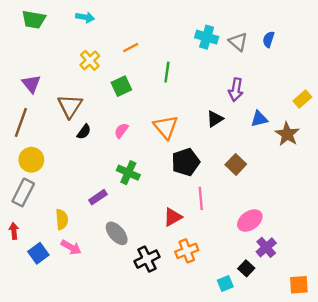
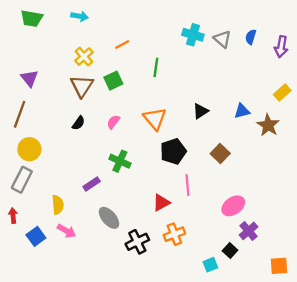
purple arrow: (236, 90) -> (281, 47), moved
brown triangle: (70, 106) -> (82, 86), moved

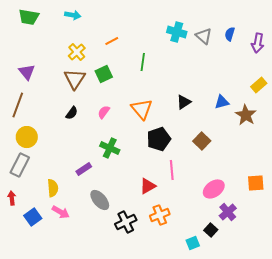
orange square: (279, 266) -> (256, 183), moved

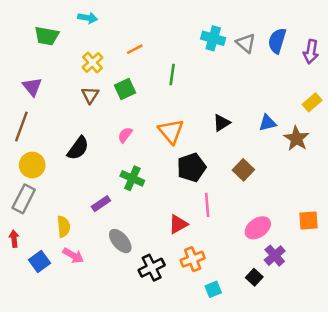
green trapezoid: (29, 17) -> (47, 36), moved
blue semicircle: (230, 34) -> (277, 41), size x1.5
brown triangle: (75, 79) -> (90, 95), size x0.7
black semicircle: (72, 113) -> (78, 148), moved, size x1.5
cyan square: (193, 243) -> (213, 289), moved

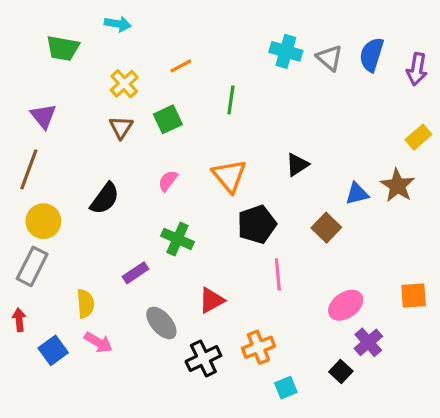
blue triangle: (267, 123) -> (357, 194), moved
red triangle: (178, 224) -> (212, 300), moved

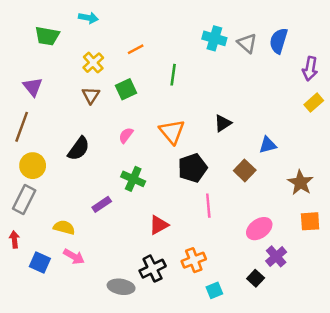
purple arrow: (417, 69) -> (310, 69), moved
brown star: (397, 186) -> (300, 183), moved
yellow semicircle: (85, 304) -> (64, 227), turned -70
gray ellipse: (161, 323) -> (121, 287), moved, turned -40
blue square: (53, 350) -> (40, 263), turned -30

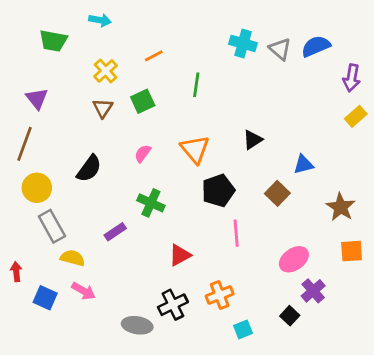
blue semicircle: (279, 41) -> (316, 46), turned 50
gray rectangle: (24, 200) -> (52, 226), moved, turned -56

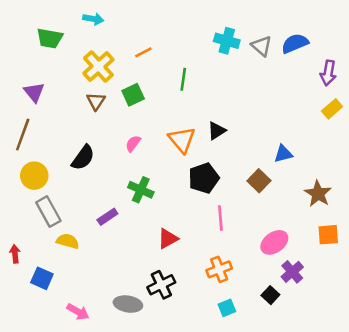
yellow cross: (106, 71) -> (98, 66), size x1.4
black triangle: (253, 140) -> (217, 131), moved
pink arrow: (84, 291) -> (78, 312), moved
orange cross: (220, 295) -> (219, 269), moved

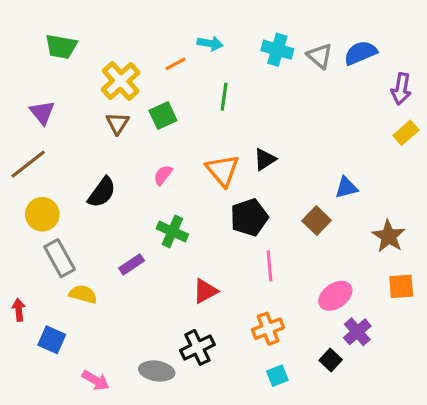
cyan arrow: (93, 19) -> (210, 43), moved
brown line: (23, 135) -> (28, 164), turned 32

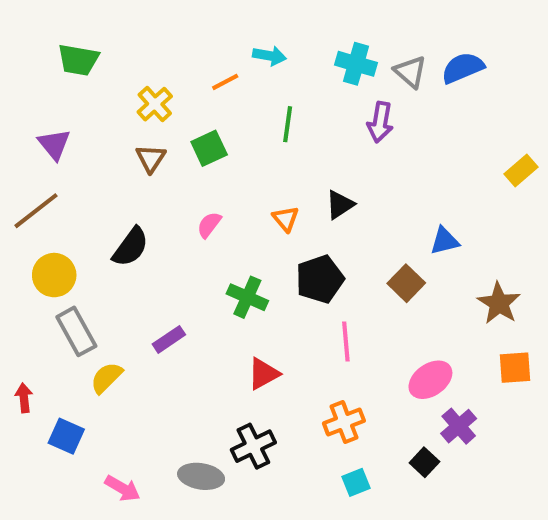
yellow cross: (121, 81) -> (155, 104), size x0.7
purple arrow: (401, 89) -> (380, 122), moved
orange triangle: (223, 170) -> (286, 219), size x0.6
green cross: (172, 231) -> (247, 297), moved
yellow semicircle: (83, 294) -> (106, 378), turned -60

